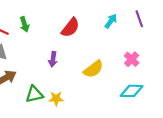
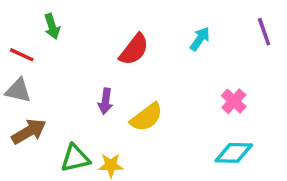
purple line: (139, 19) -> (264, 32), moved
green arrow: (24, 24) -> (52, 26), moved
yellow semicircle: (93, 69) -> (146, 117), moved

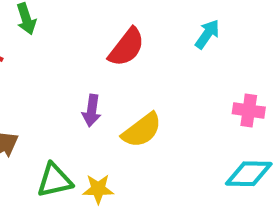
pink cross: (234, 101) -> (249, 110), turned -35

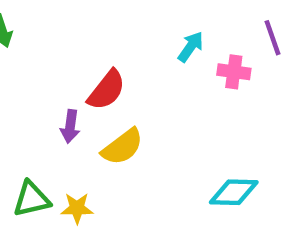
red semicircle: (127, 47) -> (107, 90), moved
pink cross: (249, 110) -> (234, 72), moved

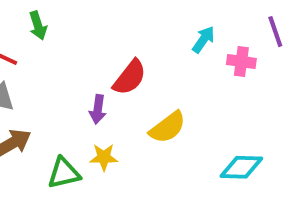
yellow semicircle: (122, 147) -> (168, 127), moved
yellow star: (77, 208) -> (104, 157), moved

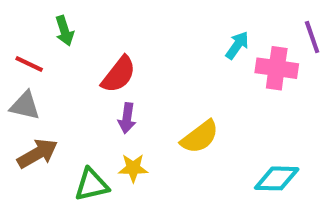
pink cross: (241, 61) -> (277, 68), size x1.4
red semicircle: (130, 77) -> (119, 74), moved

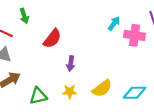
purple arrow: (127, 118) -> (71, 63), moved
yellow semicircle: (200, 137) -> (102, 88), moved
yellow star: (133, 168) -> (70, 92), moved

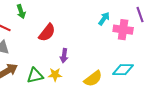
yellow star: (70, 92) -> (55, 75), moved
cyan diamond: (135, 93) -> (123, 70), moved
green triangle: (38, 96) -> (35, 76), moved

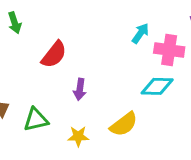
cyan diamond: (123, 70) -> (157, 86), moved
yellow star: (55, 75) -> (78, 136), moved

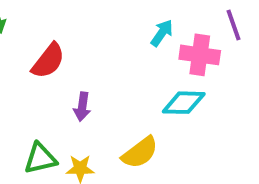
green triangle: (36, 120) -> (40, 158), moved

